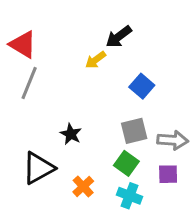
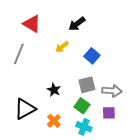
red triangle: (23, 44) -> (32, 24), moved
yellow arrow: (96, 60) -> (62, 47), moved
black star: (71, 134) -> (54, 90), moved

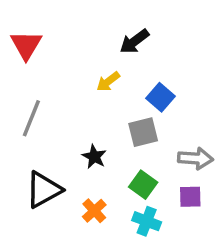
red triangle: (32, 24) -> (26, 45), moved, turned 30
gray line: (19, 54) -> (31, 118), moved
gray square: (87, 85) -> (143, 132), moved

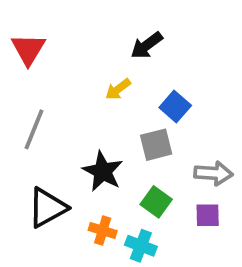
black star: (94, 157) -> (103, 171), size x1.5
orange cross: (94, 211) -> (103, 231), turned -30
cyan cross: (147, 221) -> (141, 246), moved

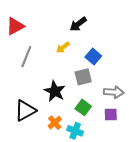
red triangle: (28, 49) -> (15, 26), turned 30
gray line: (34, 129) -> (26, 57), moved
orange cross: (103, 231) -> (55, 123), turned 32

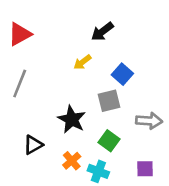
gray line: (26, 57) -> (20, 83), moved
black triangle: (25, 110) -> (33, 145), size x0.7
purple square: (111, 115) -> (145, 169), moved

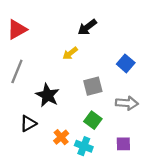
blue square: (122, 74) -> (126, 63), moved
black star: (72, 119) -> (48, 95), moved

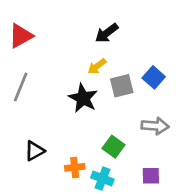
yellow arrow: (70, 53) -> (97, 66), moved
gray square: (93, 86) -> (122, 86), moved
black star: (48, 95) -> (83, 98), moved
orange cross: (61, 137) -> (75, 167), turned 35

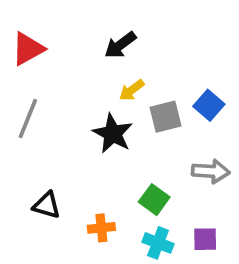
black arrow: (107, 33) -> (120, 45), moved
black triangle: (35, 151) -> (47, 205), turned 45
cyan cross: (102, 179) -> (158, 243), moved

